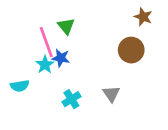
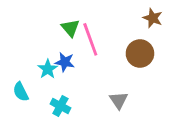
pink line: (46, 42) -> (90, 39), moved
cyan semicircle: (20, 86) -> (21, 92), turned 72
cyan cross: (71, 99) -> (60, 106), moved, turned -30

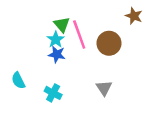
brown circle: (140, 53) -> (109, 43), moved
cyan star: (48, 69) -> (56, 40), moved

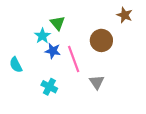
pink line: (79, 35) -> (74, 59), moved
cyan star: (56, 40) -> (42, 36), moved
cyan semicircle: (18, 81) -> (16, 65), moved

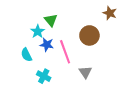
cyan semicircle: (16, 65) -> (26, 55), moved

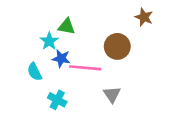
green triangle: (51, 20) -> (67, 26), turned -40
pink line: (65, 52) -> (85, 68), turned -65

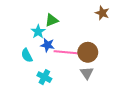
brown star: (144, 17) -> (102, 13), moved
green triangle: (67, 26) -> (52, 20), turned -32
brown circle: (117, 46) -> (88, 52), moved

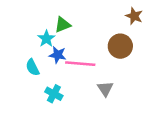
brown star: (102, 13) -> (134, 16), moved
brown circle: (88, 52) -> (120, 46), moved

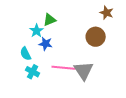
pink line: (80, 64) -> (64, 68), moved
gray triangle: (105, 89) -> (84, 71), size x1.5
cyan cross: (54, 94) -> (33, 72), moved

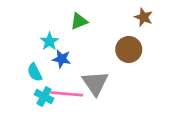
green triangle: (50, 20) -> (79, 21), moved
pink line: (64, 68) -> (67, 94), moved
gray triangle: (84, 71) -> (95, 83), moved

